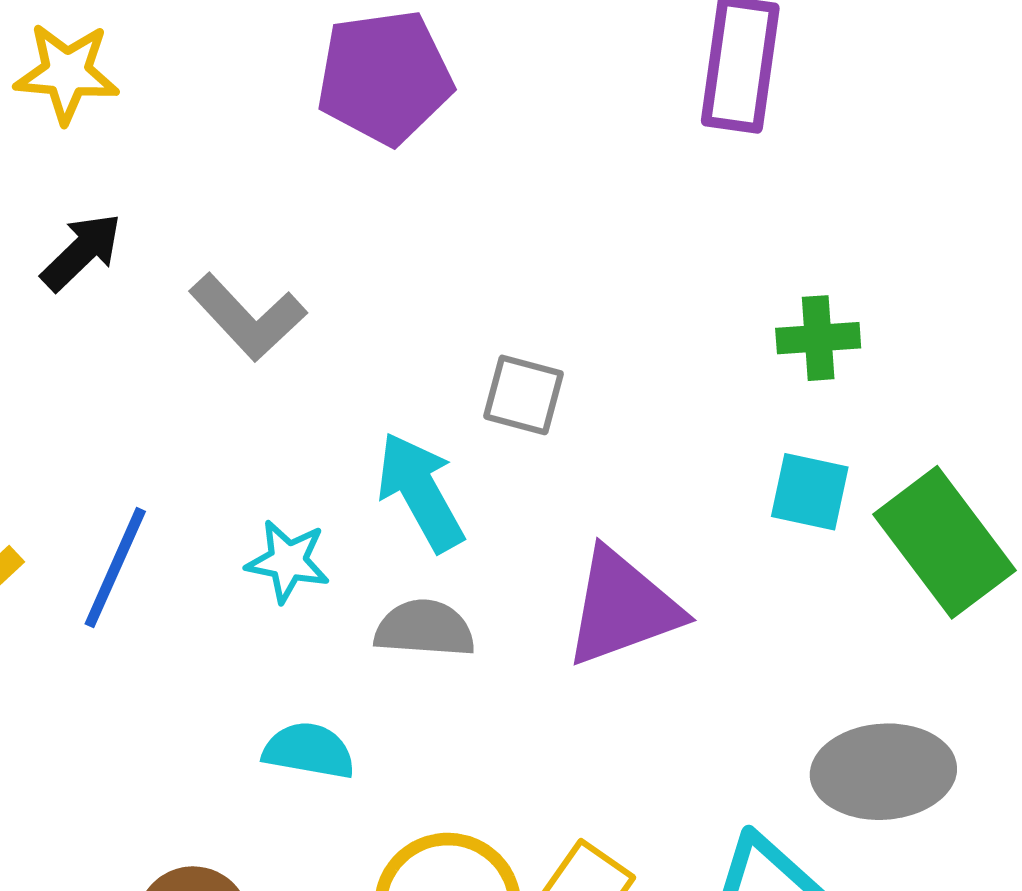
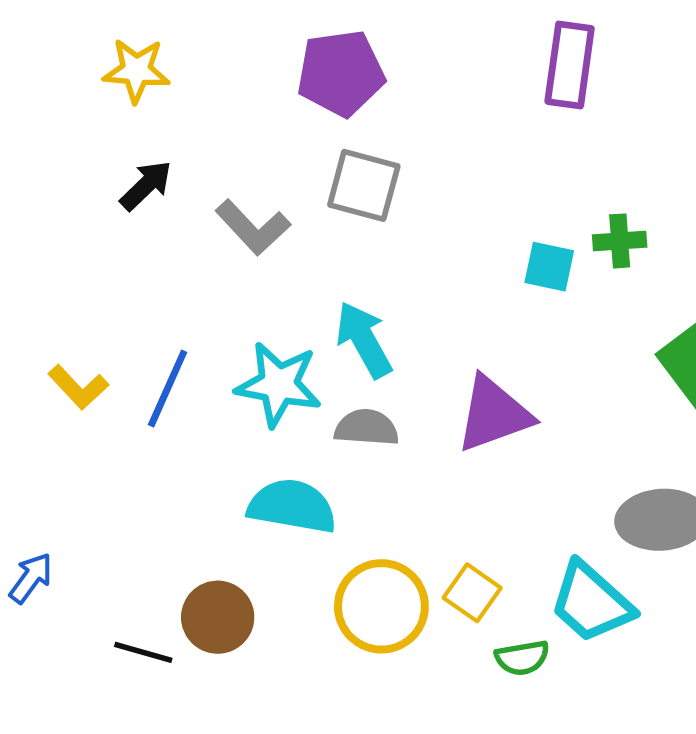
gray square: (524, 395) -> (364, 185), moved, size x1.4
cyan square: (810, 492) -> (549, 267), moved
cyan star: (288, 561) -> (279, 384), size x1.6
cyan semicircle: (309, 751) -> (292, 506), size x1.5

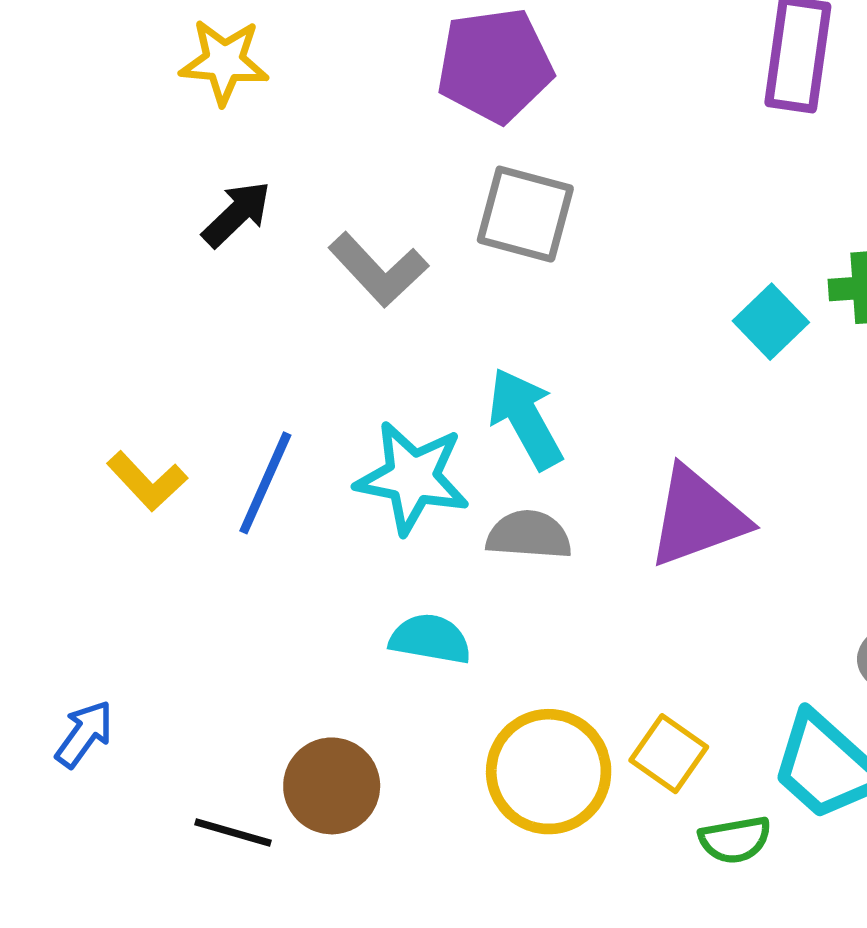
cyan square: (549, 267) -> (771, 322), turned 34
cyan semicircle: (292, 506) -> (430, 639), size x0.7

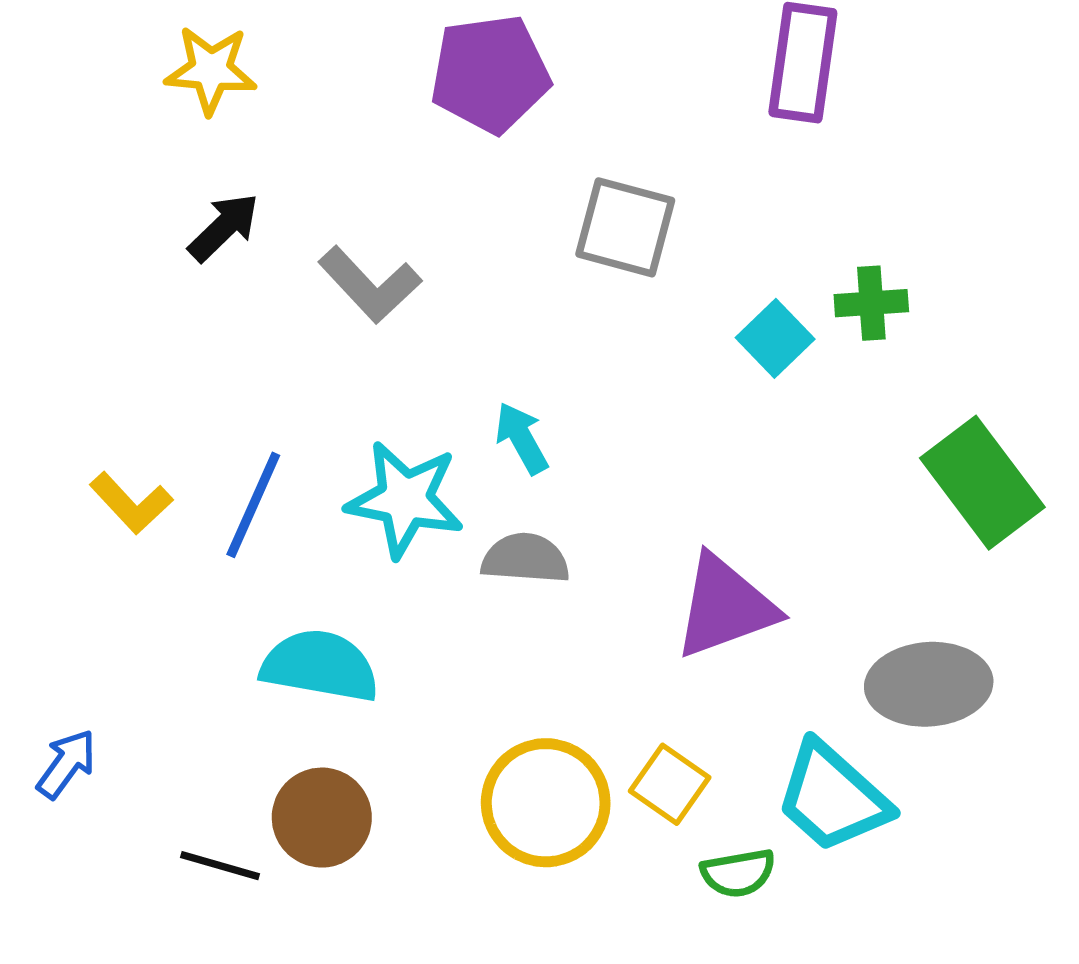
gray square: (525, 214) -> (625, 227), moved
cyan arrow: (525, 418) -> (522, 438), size x0.7
purple triangle: (697, 517) -> (725, 607), moved
cyan semicircle: (430, 639) -> (320, 666), moved, size x1.4

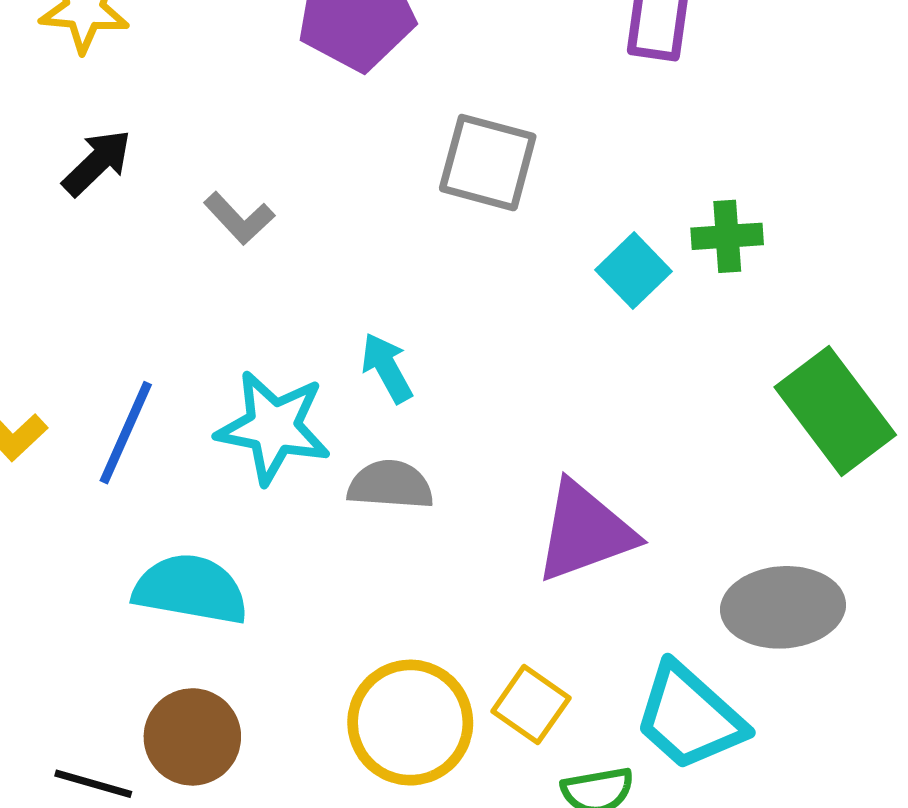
gray L-shape: (370, 285) -> (239, 218), size x0.7

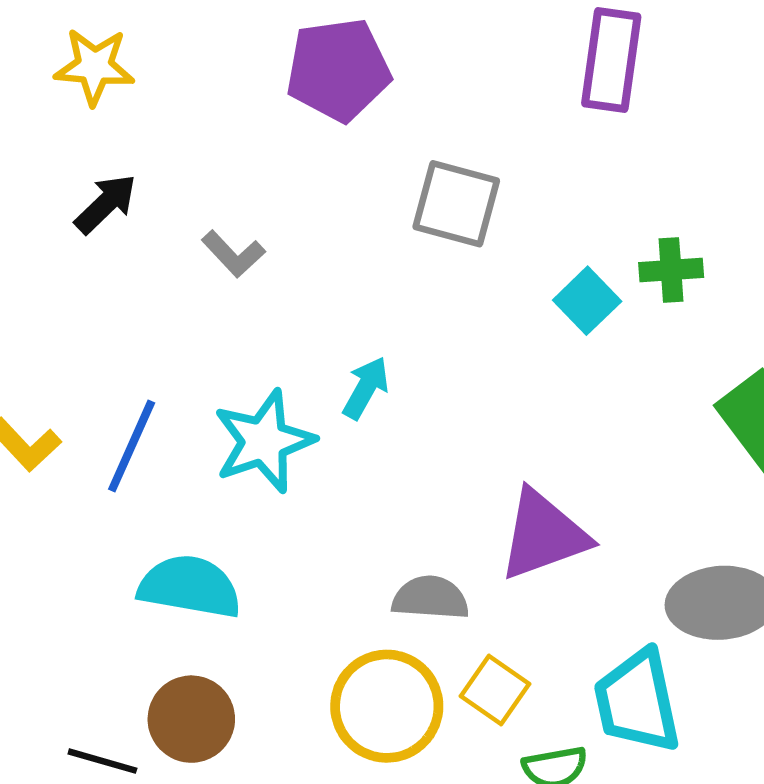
cyan arrow: (387, 368) -> (366, 388), turned 58
cyan star: (273, 427) -> (264, 441), turned -30
gray semicircle: (390, 485) -> (430, 598), moved
cyan trapezoid: (689, 717) -> (637, 701), turned 36

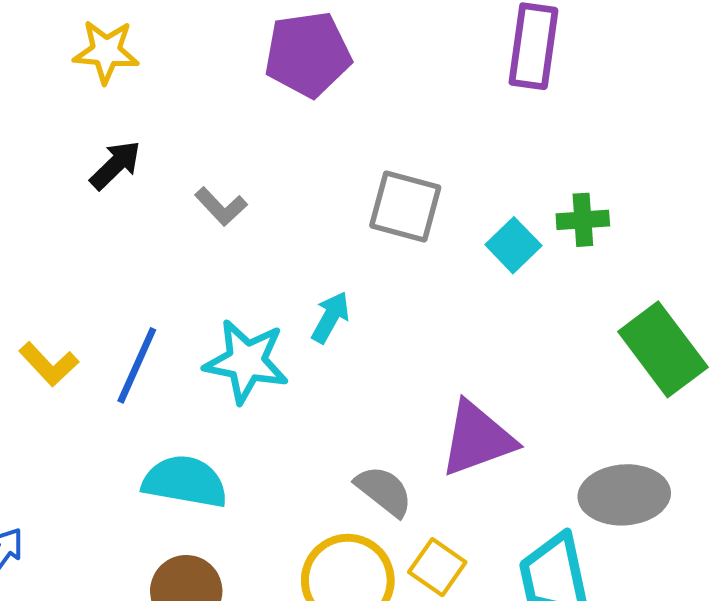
gray square: (456, 204) -> (405, 206), moved
cyan star: (264, 441) -> (246, 361), turned 30
gray semicircle: (430, 598) -> (384, 491), turned 34

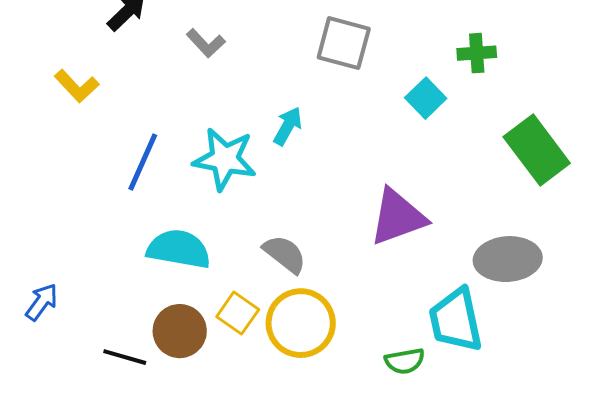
cyan square: (513, 245) -> (426, 98), moved
yellow L-shape: (49, 364) -> (77, 86), moved
gray semicircle: (384, 491) -> (285, 254), moved
yellow square: (437, 567) -> (238, 313), moved

